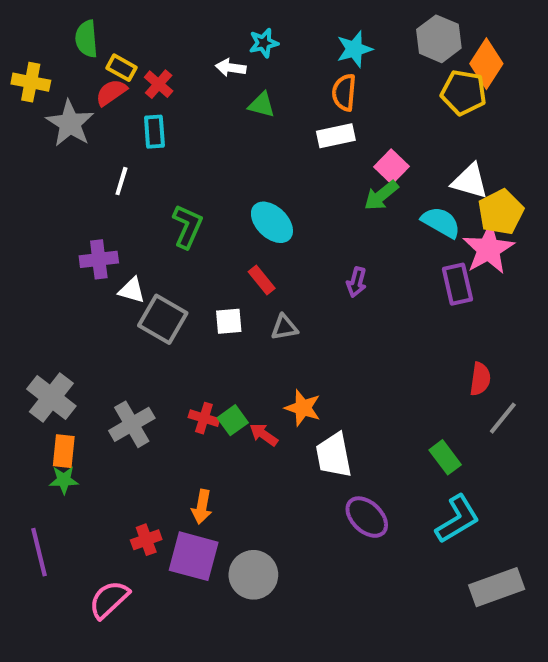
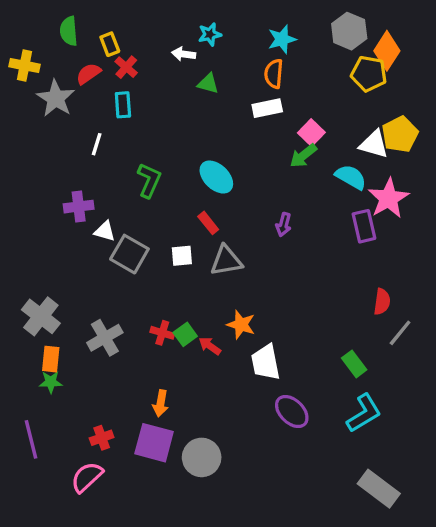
yellow rectangle: (121, 68) -> (110, 44), moved, turned 40
yellow pentagon: (501, 212) -> (400, 134), moved
gray triangle: (284, 327) -> (226, 261), size x1.5
red cross: (146, 540) -> (102, 438), moved
gray rectangle: (497, 587) -> (379, 489), moved, turned 57

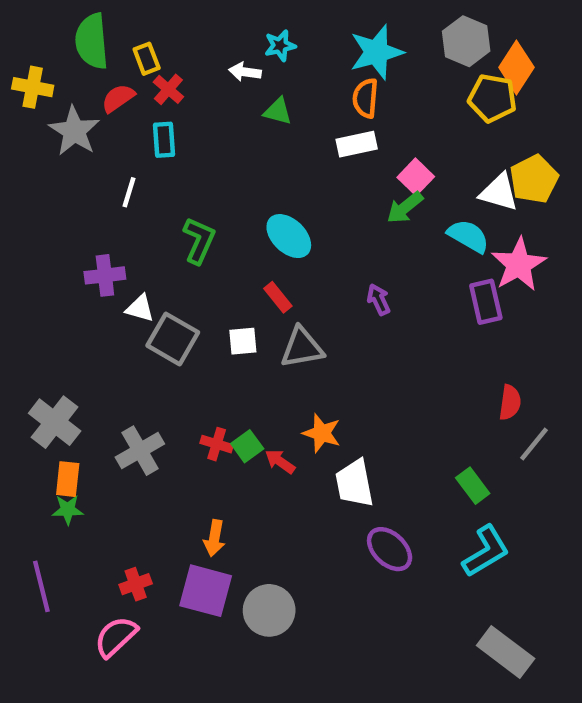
green semicircle: (69, 31) -> (92, 41), size x1.4
cyan star: (282, 39) -> (376, 52), size x1.4
purple arrow: (284, 225) -> (379, 300), turned 140

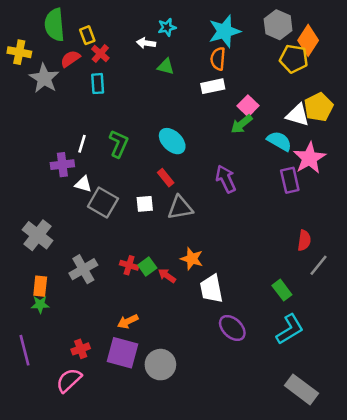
white line: (129, 192) -> (82, 144), moved
purple arrow: (379, 300) -> (226, 179), size x1.5
gray cross: (55, 422) -> (38, 235), moved
orange arrow: (214, 538) -> (128, 321), turned 54

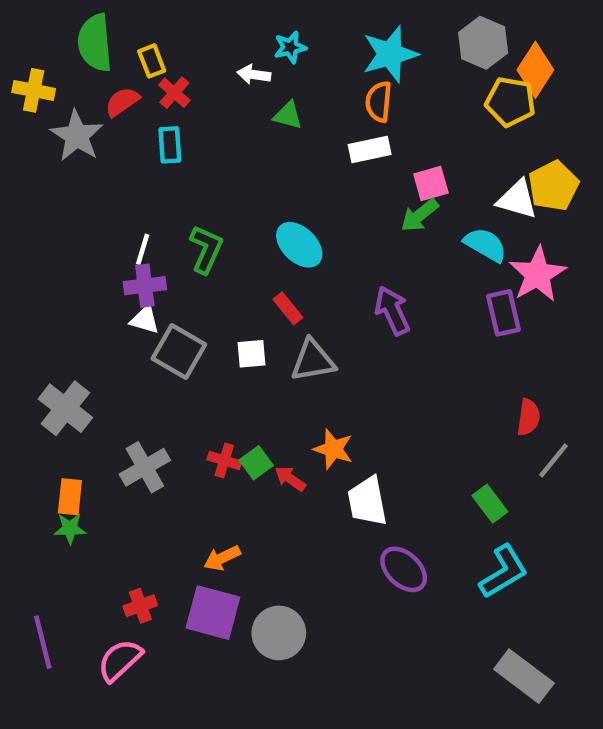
pink square: (248, 106) -> (431, 183), turned 30
purple cross: (62, 165) -> (145, 286), moved
purple line: (25, 350) -> (43, 642), moved

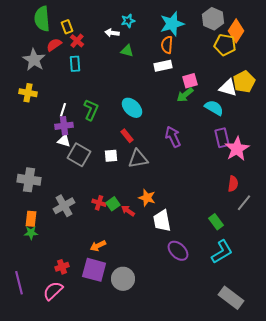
yellow cross: (34, 90) -> (28, 93), moved
pink star: (538, 274) -> (237, 149), moved
gray cross: (65, 408) -> (29, 180), turned -30

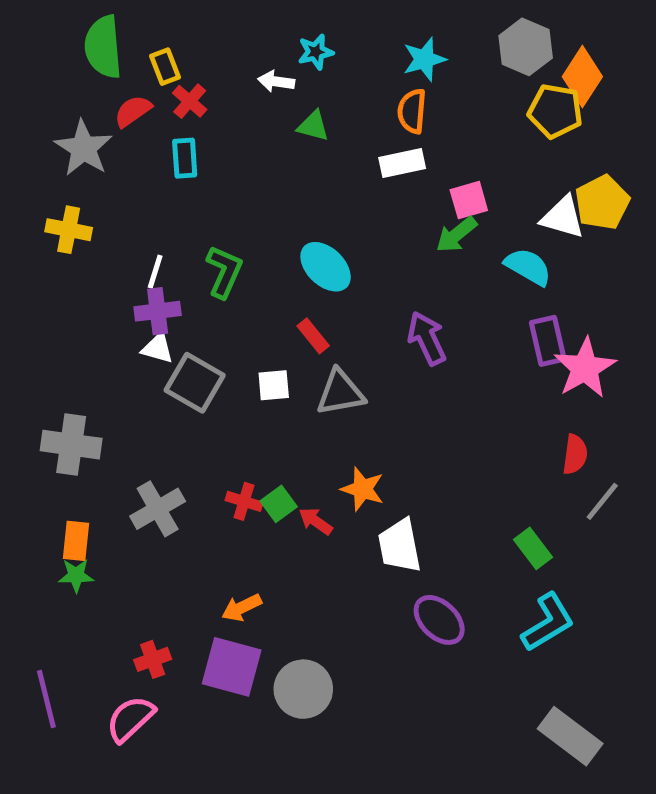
cyan star: (172, 24) -> (424, 59), size x0.7

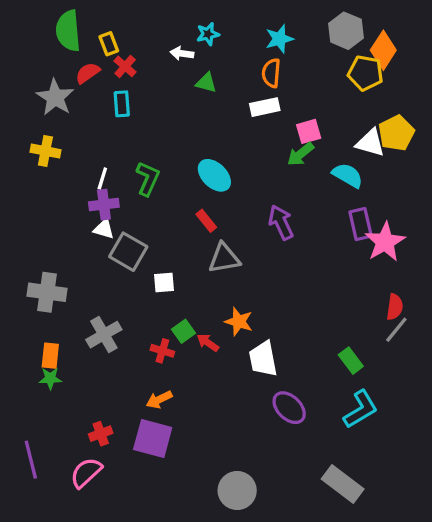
white square: (274, 385) -> (164, 283), moved
red semicircle: (575, 454) -> (395, 307), moved
red cross: (244, 501) -> (162, 351), moved
gray circle: (303, 689) -> (237, 490), moved
gray rectangle: (570, 736) -> (343, 484), moved

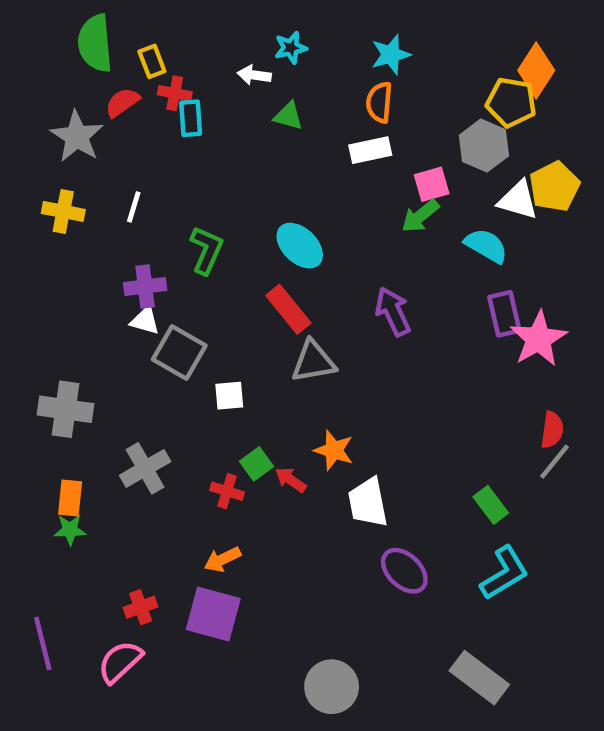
gray hexagon: (346, 31) -> (484, 146), moved
red cross: (125, 66) -> (175, 93), turned -30
cyan rectangle: (122, 104) -> (191, 118), moved
white line: (102, 179) -> (134, 207), moved
red rectangle: (206, 221) -> (288, 309), size x1.5

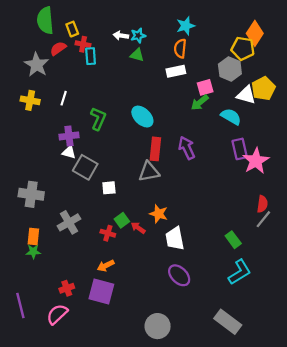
cyan star: (291, 48) -> (138, 36), moved
red rectangle: (288, 309) -> (155, 149), moved, turned 45
purple ellipse: (404, 571) -> (179, 275), moved

